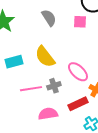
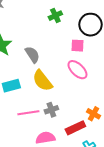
gray semicircle: (49, 18) -> (32, 55), moved
pink ellipse: (78, 72) -> (77, 70), moved

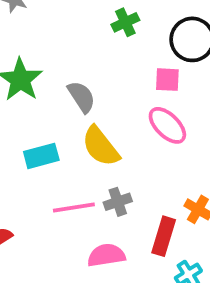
red rectangle: (75, 128) -> (164, 236), turned -48

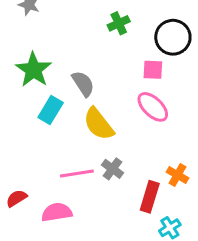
cyan rectangle: (41, 156) -> (51, 110), moved, turned -44
gray cross: (118, 202) -> (113, 169), turned -35
pink semicircle: (106, 255) -> (57, 212), moved

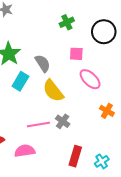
pink square: (153, 70) -> (76, 54), moved
orange cross: (178, 175) -> (107, 111), moved
red rectangle: (150, 197) -> (75, 156), moved

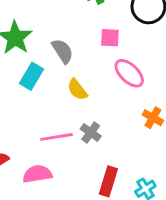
yellow semicircle: (53, 91) -> (77, 90), size x0.7

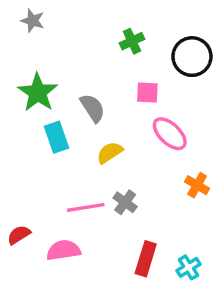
cyan rectangle: (31, 76) -> (57, 137), turned -50
yellow semicircle: (77, 90) -> (110, 153), turned 95

